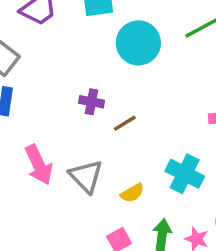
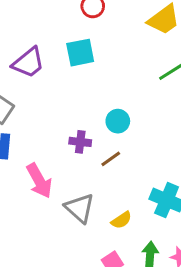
cyan circle: (138, 43) -> (118, 121), moved, size x0.6
pink arrow: (39, 165) -> (39, 181), moved

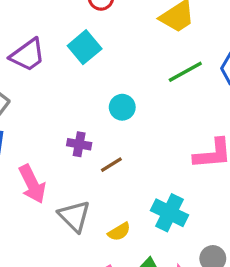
cyan square: (80, 53) -> (85, 47), turned -32
cyan circle: (118, 121) -> (122, 107), moved

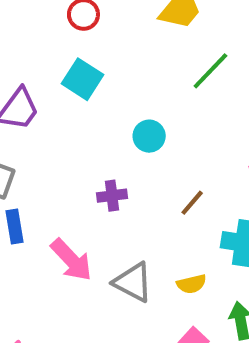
brown line: (111, 165) -> (192, 203), moved
yellow semicircle: (119, 232) -> (192, 284), turned 35

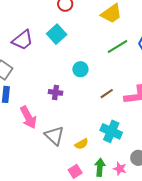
brown line: (192, 203) -> (107, 94), moved
yellow semicircle: (192, 284) -> (82, 144), turned -32

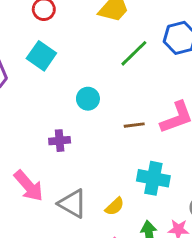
brown line: (107, 94) -> (134, 125), turned 40

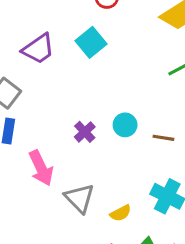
cyan circle: (88, 99) -> (125, 125), moved
purple cross: (60, 141) -> (85, 132), turned 36

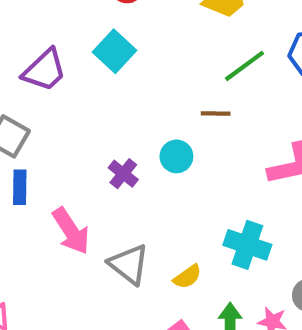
brown line: (163, 138) -> (216, 113), moved

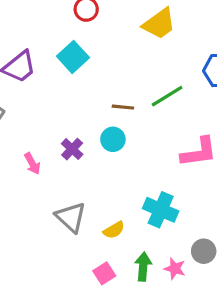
green line: (245, 66) -> (167, 96), moved
brown line: (216, 113) -> (123, 107), moved
pink arrow: (71, 231) -> (32, 164), moved, size x0.6

